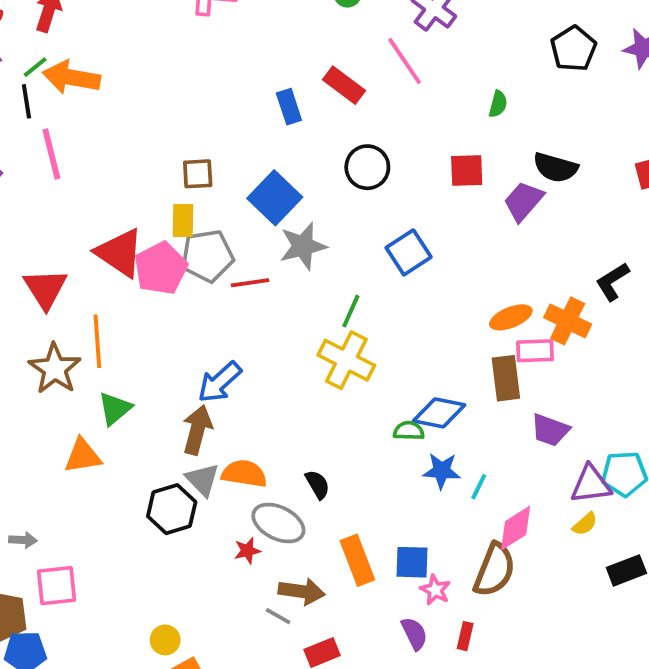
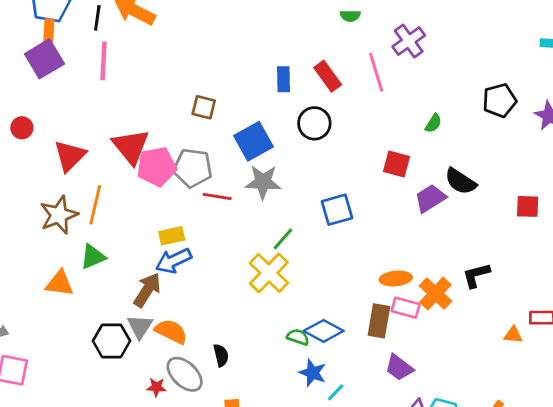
black circle: (367, 167) -> (314, 123), moved
yellow rectangle: (183, 221) -> (172, 236), moved, turned 60

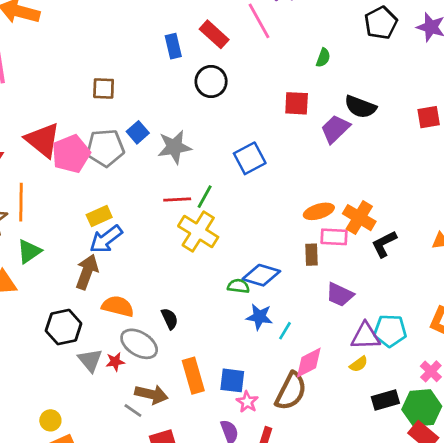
blue square: (253, 141) -> (138, 132), moved, size x0.6
red line: (217, 196) -> (177, 199), moved
black L-shape: (476, 275) -> (384, 244), moved
brown rectangle: (379, 321) -> (311, 255), size x0.7
gray triangle: (140, 327) -> (90, 360), moved

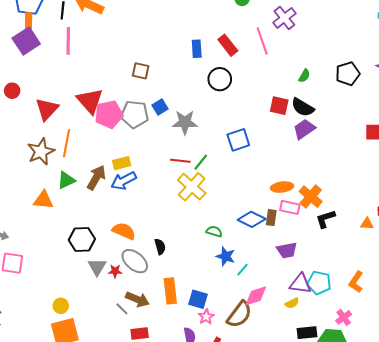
black pentagon: (381, 23) -> (348, 74), moved
black semicircle: (360, 107) -> (303, 107), moved
brown arrow: (87, 272) -> (96, 178), moved
blue diamond: (261, 275) -> (252, 219), moved
purple trapezoid: (340, 295) -> (287, 250), turned -45

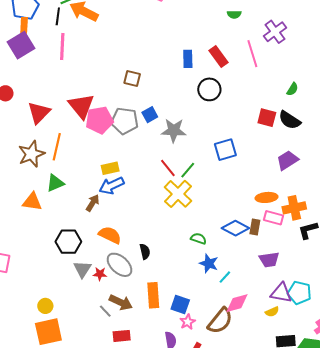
purple trapezoid: (304, 129) -> (287, 160), moved
red line: (180, 161) -> (168, 168), turned 42
brown arrow: (96, 178) -> (93, 203), moved, size x0.7
orange cross: (311, 197) -> (294, 208), turned 35

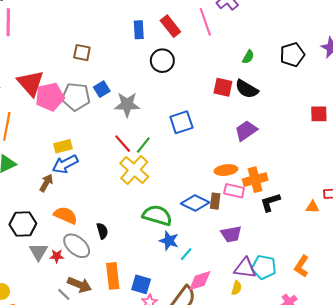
green semicircle: (198, 239) -> (157, 215), size x1.8
yellow semicircle: (272, 312) -> (237, 288), turned -48

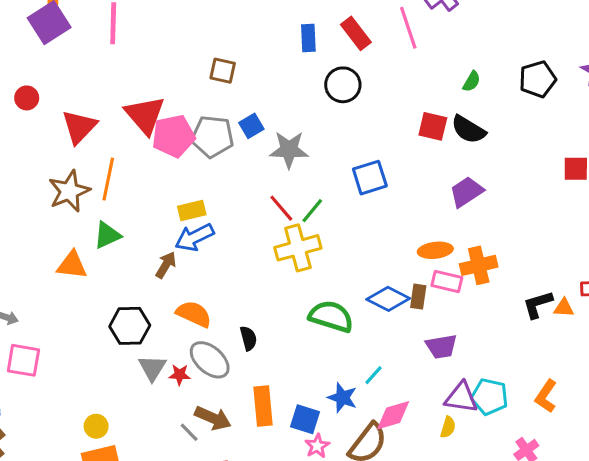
yellow cross: (134, 170) -> (298, 248), turned 32
black L-shape: (270, 202) -> (538, 304), moved
blue star: (169, 241) -> (342, 398), moved

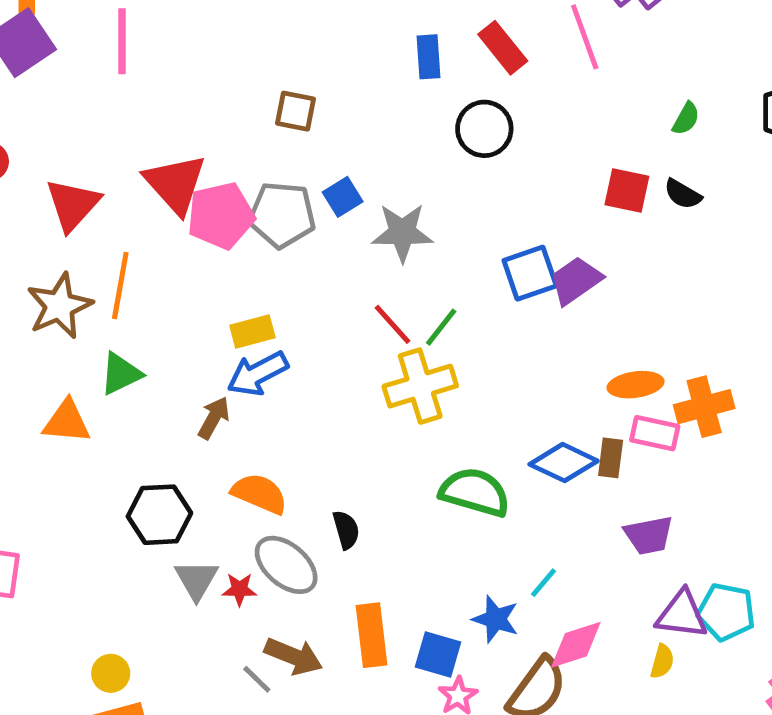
black semicircle: (468, 129) -> (683, 194), size x0.7
purple trapezoid: (466, 192) -> (576, 280), moved

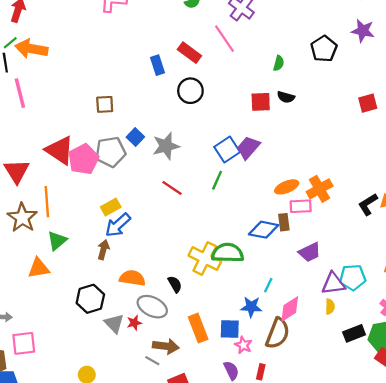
green line: (441, 327) -> (217, 180), moved
yellow cross: (420, 386) -> (205, 258), moved, turned -32

